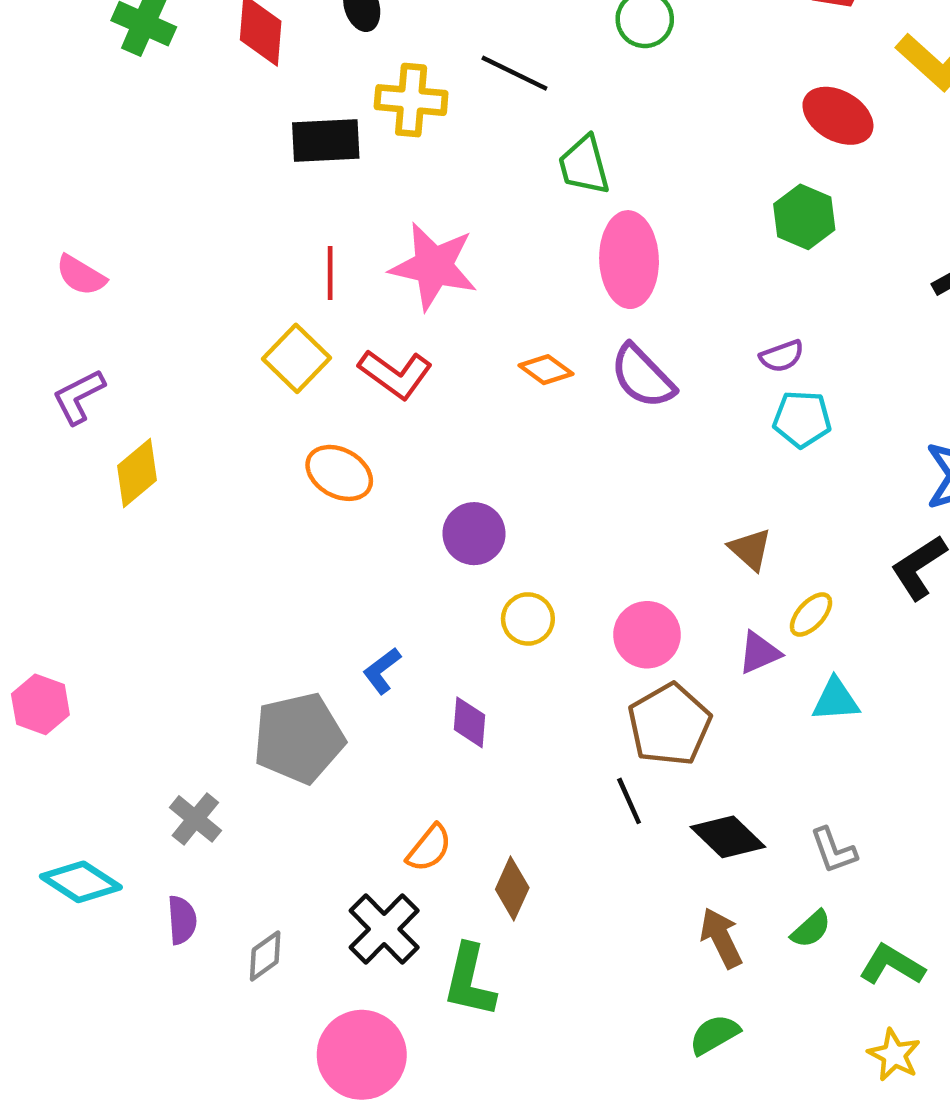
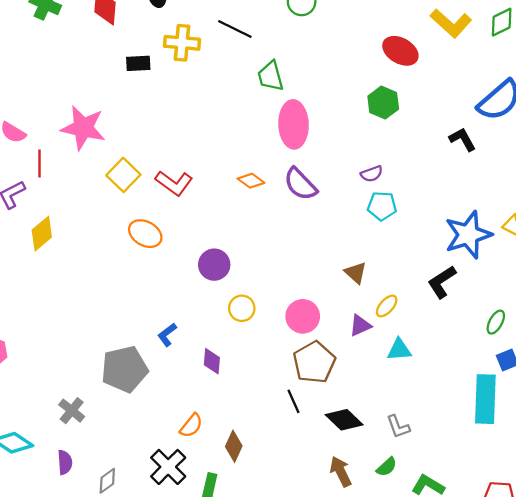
black rectangle: (326, 140) -> (138, 63), size x0.7
pink star: (434, 266) -> (83, 128), moved
red line: (330, 273) -> (39, 163), moved

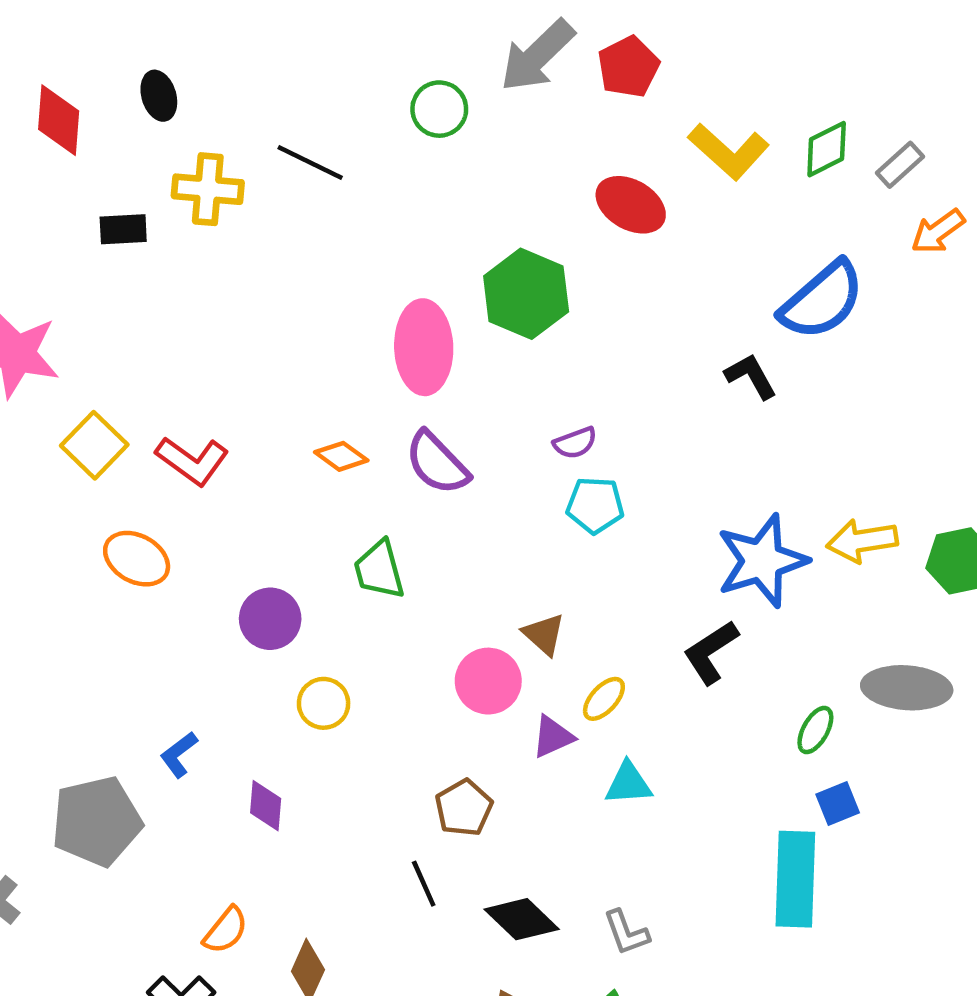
green trapezoid: (271, 76) -> (379, 570), moved
green hexagon: (383, 103) -> (526, 294), moved, size x1.4
pink circle: (303, 316) -> (488, 681), moved
brown pentagon: (314, 362) -> (464, 808), size x0.7

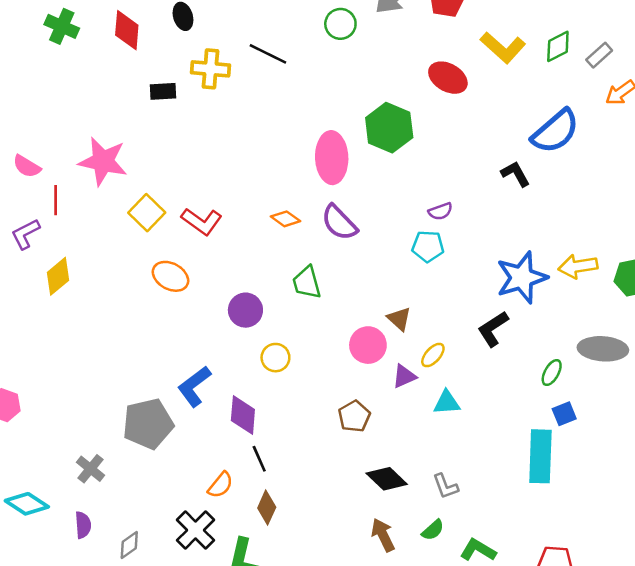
purple semicircle: (575, 443) -> (440, 211), moved
blue L-shape: (179, 755) -> (194, 386), size x1.6
purple diamond: (266, 806) -> (243, 415), size x1.4
black line: (424, 884) -> (259, 459), moved

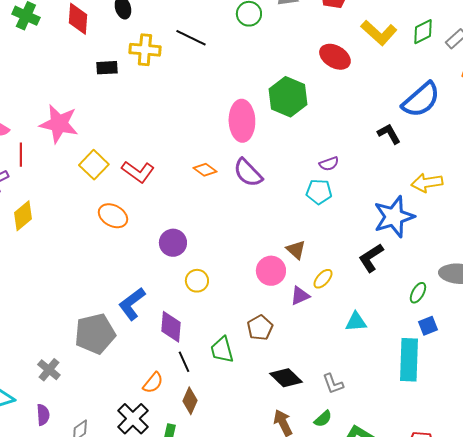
yellow arrow: (578, 266) -> (427, 183), moved
green trapezoid: (307, 283) -> (222, 350), moved
cyan triangle: (447, 403) -> (356, 322), moved

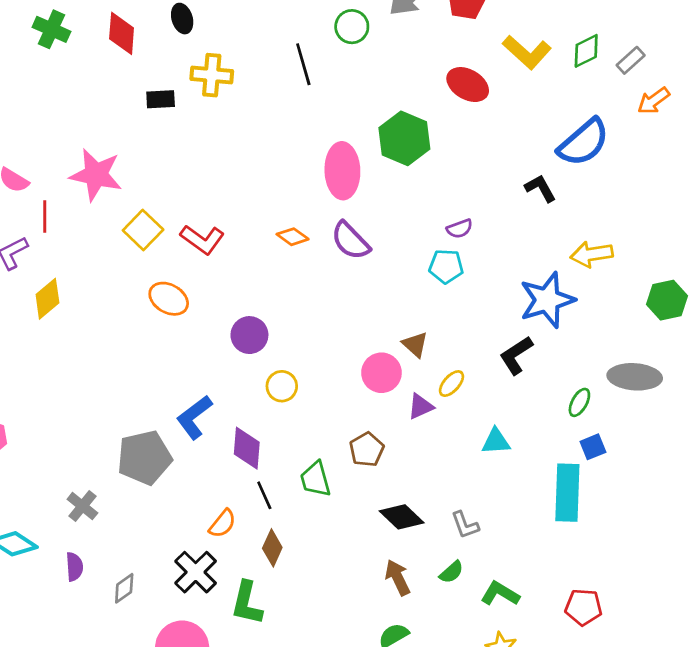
black line: (191, 38) -> (303, 64), moved, turned 48

